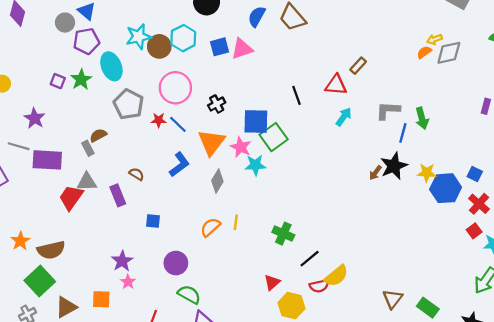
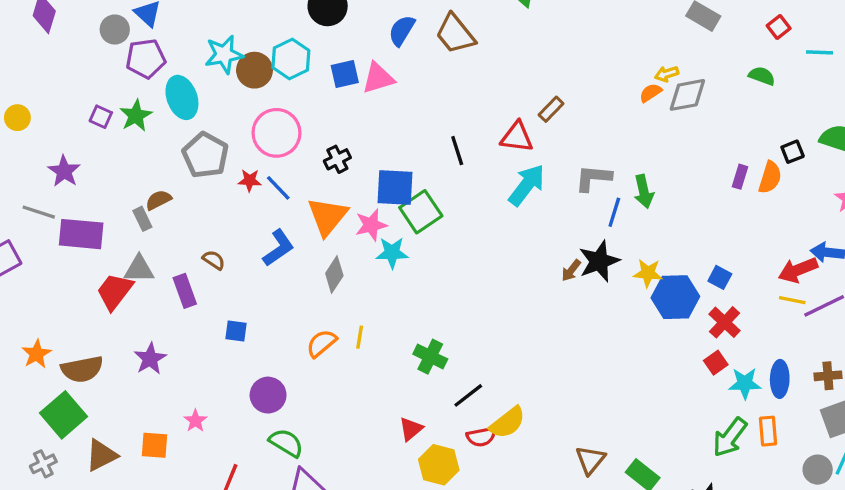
cyan arrow: (344, 117) -> (527, 185), size x1.5
pink star: (241, 147) -> (371, 225), turned 30
purple star: (122, 261) -> (150, 359), moved

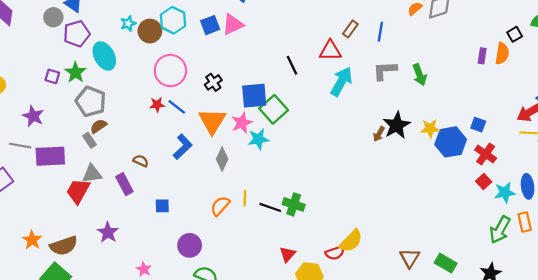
cyan star: (224, 54) -> (128, 23), size x0.6
gray pentagon: (205, 155) -> (91, 101), moved
blue line: (614, 212) -> (380, 32), moved
black line: (468, 395) -> (270, 207), moved, turned 65

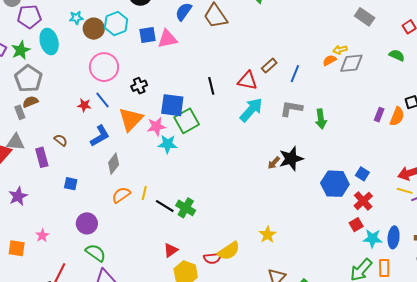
red star: (157, 105) -> (84, 105), moved
yellow star: (430, 128) -> (268, 235), moved, turned 30
gray diamond: (222, 159) -> (114, 164), moved

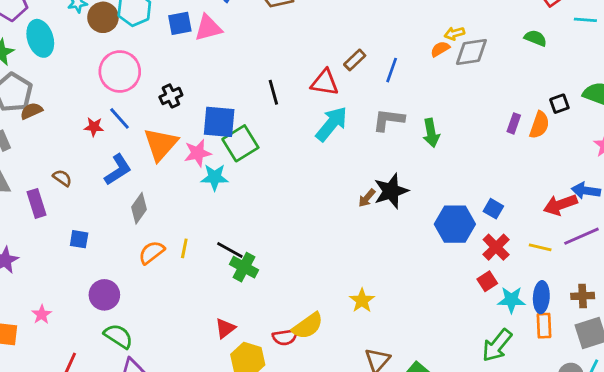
brown semicircle: (30, 102) -> (31, 111), moved
yellow line: (405, 191) -> (540, 247), moved
black line: (165, 206) -> (230, 250), moved
orange rectangle: (384, 268) -> (544, 326), moved

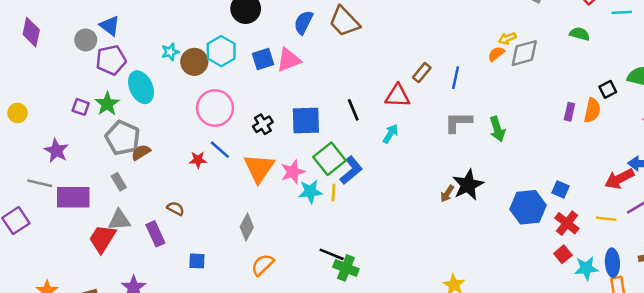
blue square: (219, 122) -> (306, 121), moved
cyan arrow: (332, 124) -> (390, 134), moved, size x0.6
blue L-shape: (118, 170) -> (351, 170), moved
yellow line: (184, 248) -> (333, 193), moved

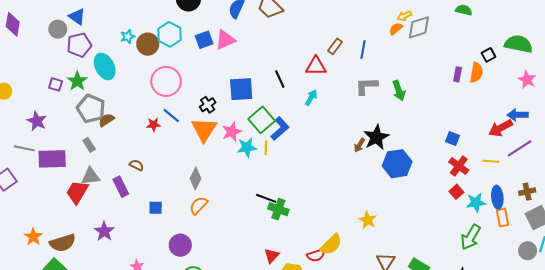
black cross: (263, 124) -> (208, 105), moved
blue hexagon: (528, 207) -> (397, 164), moved
orange semicircle: (263, 265) -> (199, 205), moved

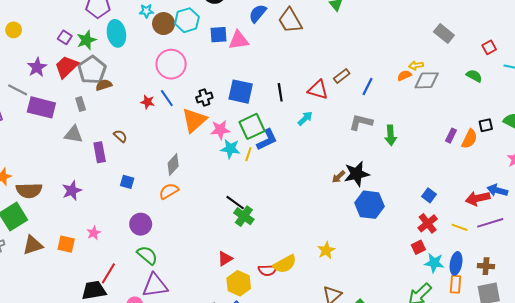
red trapezoid: (77, 192) -> (66, 67), moved

